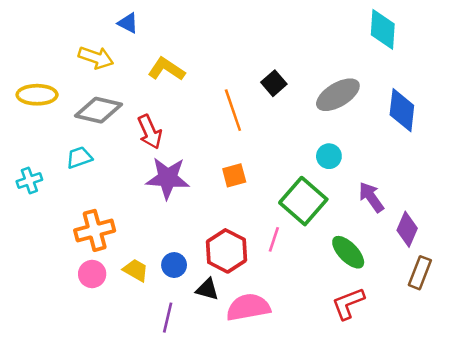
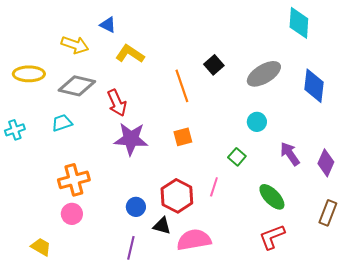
blue triangle: (128, 23) -> (108, 25), moved
cyan cross: (29, 181) -> (15, 130), moved
green square: (303, 201) -> (237, 157), size x0.5
purple diamond: (407, 229) -> (326, 163), moved
yellow trapezoid: (136, 270) -> (41, 247), moved

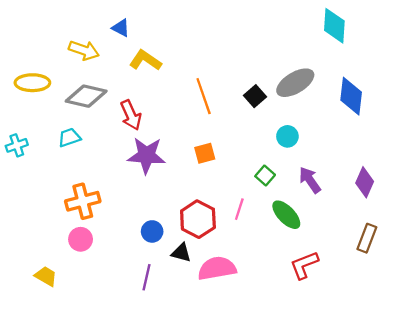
black square: (214, 65) -> (255, 96), moved
purple arrow: (290, 154) -> (310, 180), moved
green ellipse: (272, 197) -> (286, 215), moved

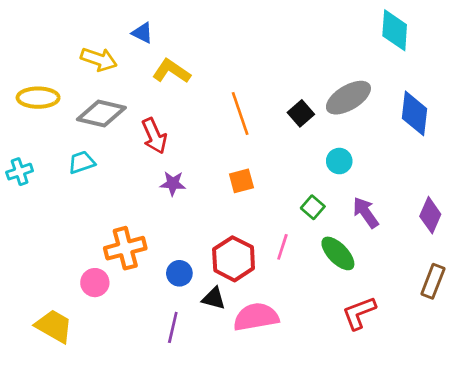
purple star: (147, 155) -> (173, 183), size x0.6
orange cross: (83, 201) -> (125, 248), moved
yellow trapezoid: (46, 276) -> (54, 326), size x1.4

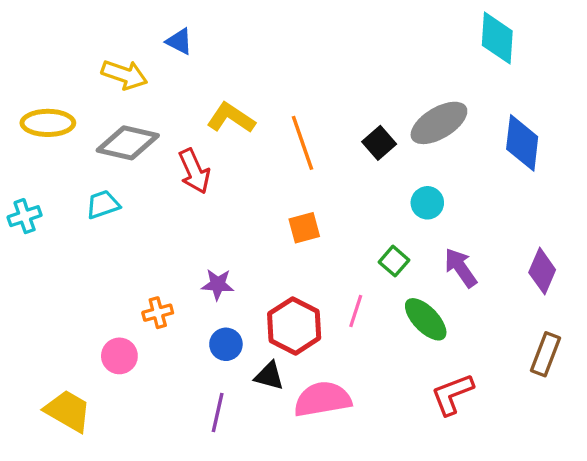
yellow L-shape: (171, 71) -> (231, 118), moved
purple star: (173, 183) -> (218, 284), moved
orange cross: (125, 248) -> (158, 313), size x0.6

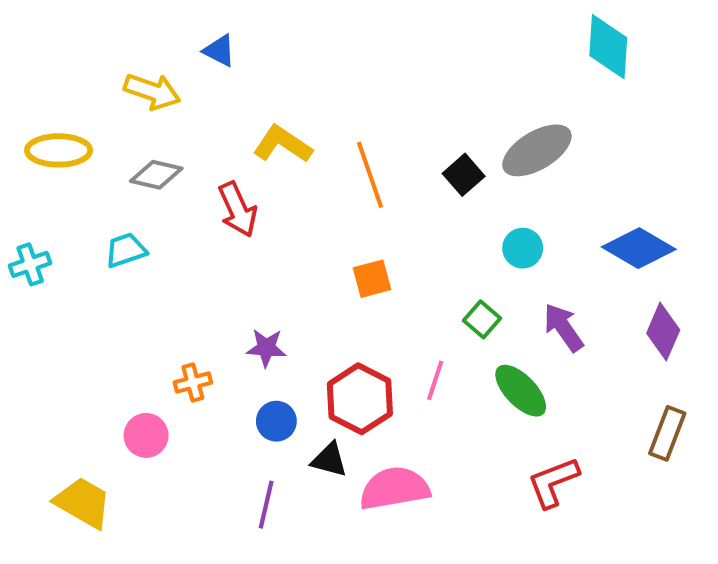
gray diamond: (128, 143) -> (156, 175), size x0.7
blue diamond: (522, 143) -> (639, 248), moved, turned -66

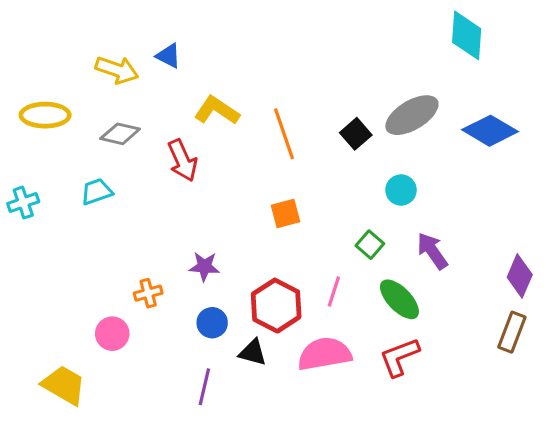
blue triangle: (219, 51) -> (168, 56), moved
blue diamond: (639, 248) -> (490, 131), moved
purple diamond: (663, 332) -> (520, 276), moved
red L-shape: (553, 482) -> (399, 357), moved
pink semicircle: (394, 488) -> (325, 354), moved

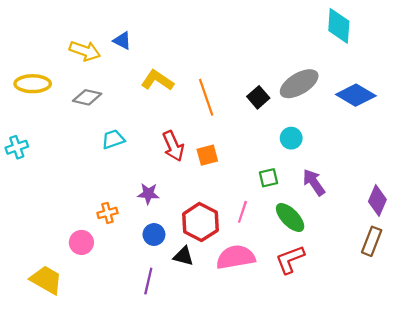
red arrow: (182, 160) -> (173, 146), moved
cyan trapezoid: (97, 192) -> (113, 139), moved
green square: (370, 245) -> (268, 178), turned 36

